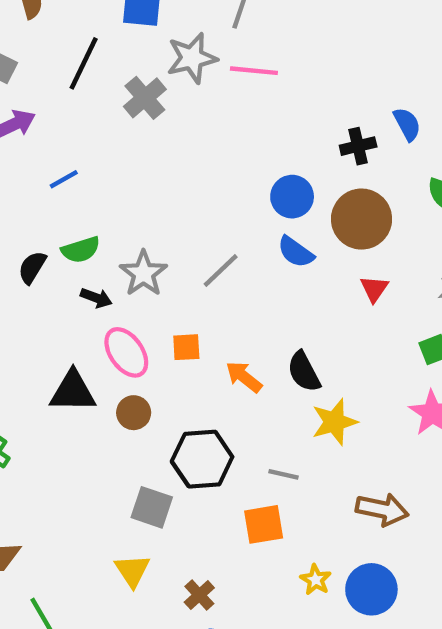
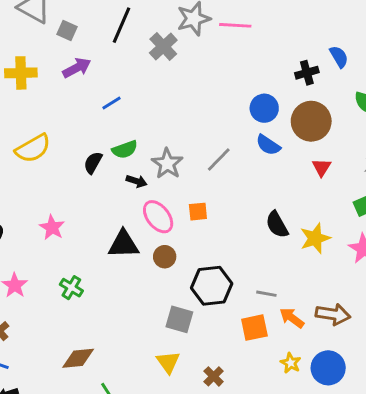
orange arrow: (244, 377) -> (292, 318), moved
yellow star: (334, 422) -> (315, 238), moved

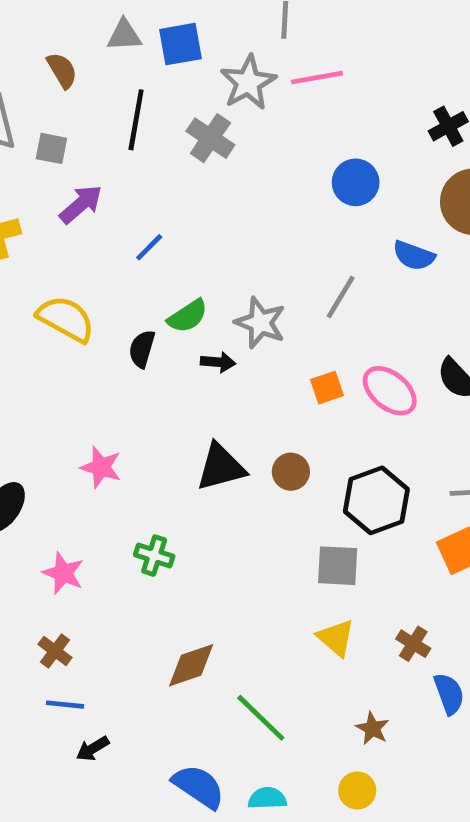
blue circle: (264, 108) -> (356, 182), moved
yellow semicircle: (33, 148) -> (66, 319), moved, turned -108
pink ellipse: (158, 217) -> (390, 391), moved

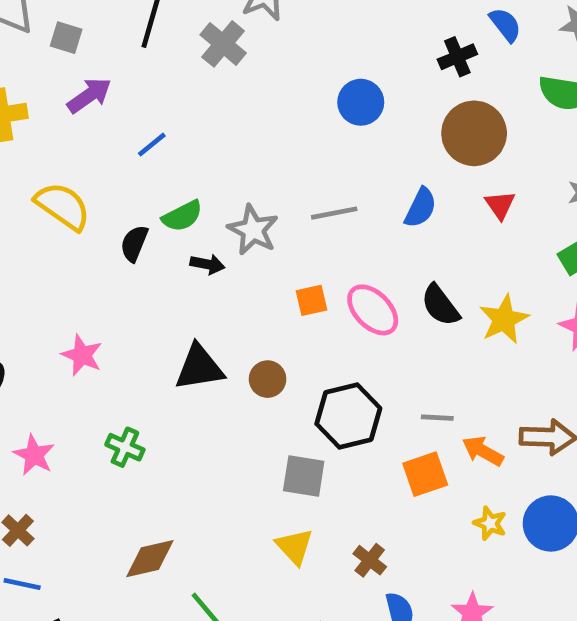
blue semicircle: (414, 256) -> (421, 208), moved, turned -90
gray line: (341, 297) -> (334, 213), turned 42

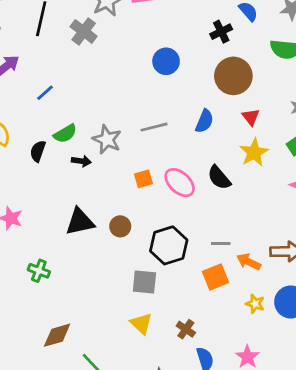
yellow star: (504, 319) -> (254, 153), moved

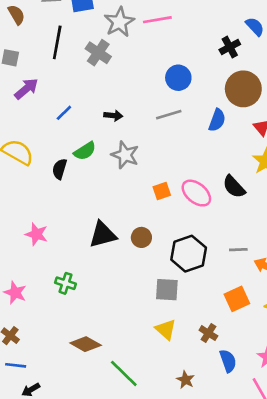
blue semicircle: (204, 121) -> (217, 120), moved
gray line: (154, 127) -> (169, 115), moved
black arrow: (81, 161) -> (113, 116), moved
orange square: (216, 277) -> (237, 299), moved
brown diamond: (57, 335) -> (86, 344), turned 48

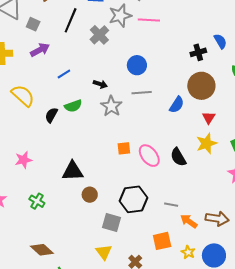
blue circle: (178, 78) -> (137, 65), moved
gray star: (125, 155) -> (111, 106), moved
pink star: (36, 234) -> (23, 160), turned 30
brown circle: (141, 237) -> (90, 195), moved

